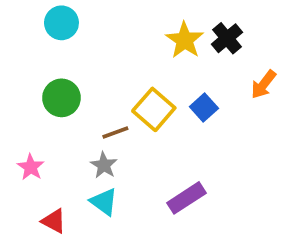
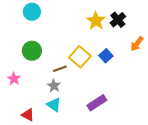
pink star: (31, 167) -> (14, 79), moved

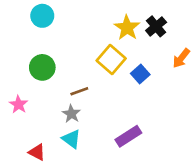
yellow square: (80, 57) -> (111, 59), moved

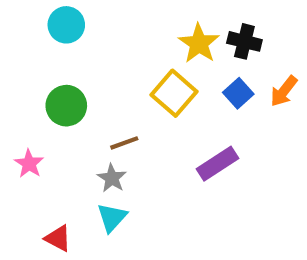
black cross: (156, 26) -> (244, 41), turned -36
blue square: (140, 74) -> (238, 93), moved
purple rectangle: (128, 136) -> (218, 164), moved
cyan triangle: (71, 139) -> (112, 218), turned 36

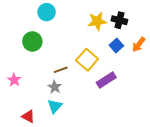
cyan circle: (66, 25) -> (47, 12), moved
yellow star: (199, 43) -> (97, 21), turned 30
yellow square: (174, 93) -> (87, 60), moved
green circle: (66, 106) -> (32, 41), moved

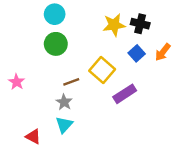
green circle: (32, 41) -> (56, 44), moved
pink star: (14, 80) -> (17, 82), moved

